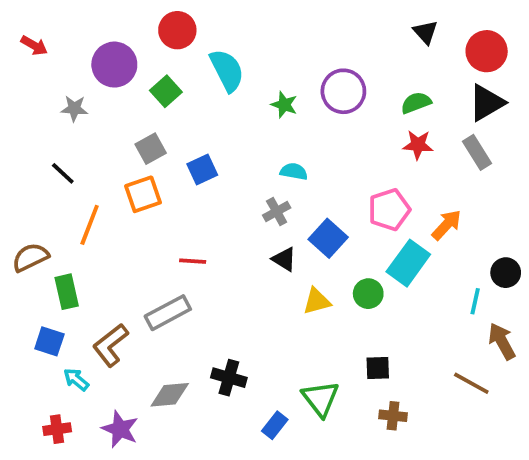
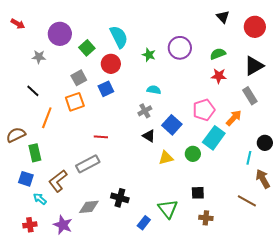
red circle: (177, 30) -> (111, 64), moved
black triangle: (487, 103) -> (254, 66), moved
gray rectangle: (477, 152) -> (250, 96), moved

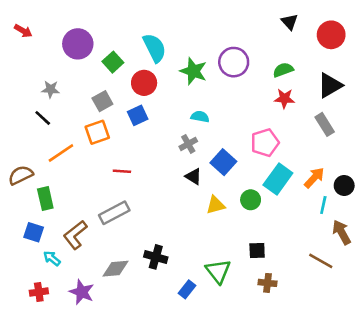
green star: (149, 55) -> (193, 71), size x1.5
gray star: (39, 57) -> (51, 89), moved
orange line: (47, 118) -> (61, 153), turned 35
orange arrow: (234, 118) -> (314, 178), moved
red line: (101, 137) -> (122, 171), moved

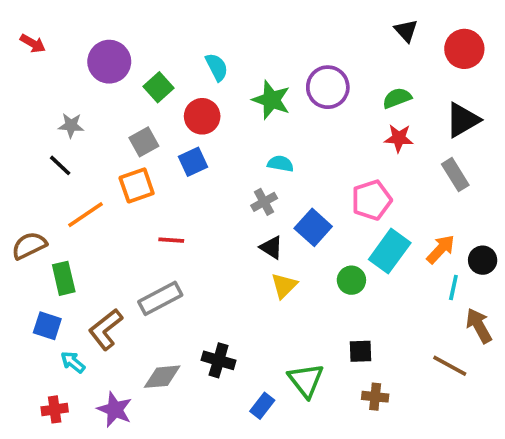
cyan semicircle: (154, 48) -> (217, 67), size x0.7
yellow triangle: (216, 205) -> (284, 286), moved, turned -30

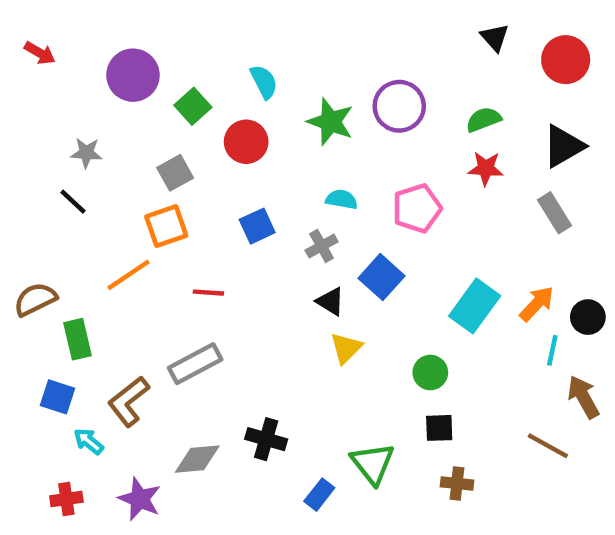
blue square: (193, 162) -> (257, 226), moved
pink pentagon: (371, 200) -> (417, 208), moved
orange line: (86, 215) -> (129, 275), moved
green circle: (351, 280) -> (430, 373), moved

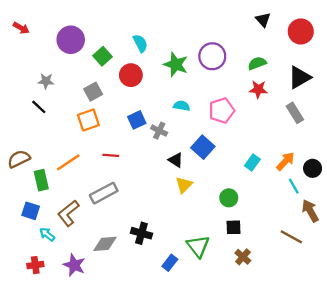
gray cross: (322, 246) -> (159, 131), moved, turned -35
orange line: (129, 275) -> (68, 162), moved
cyan rectangle: (475, 306) -> (252, 162), size x0.6
cyan line: (552, 350) -> (294, 186), turned -42
brown cross: (457, 483) -> (243, 257), turned 35

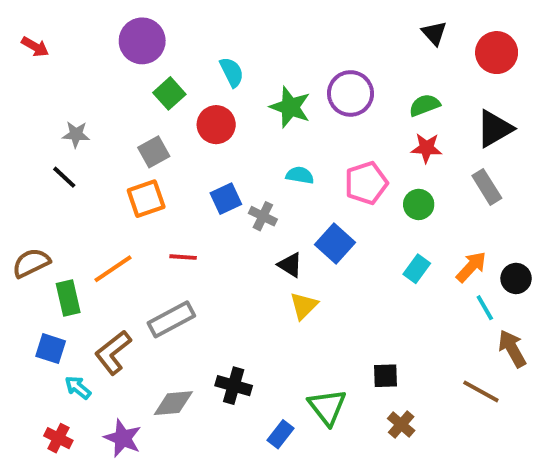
purple circle: (71, 40) -> (142, 41), moved
green circle: (229, 198) -> (419, 204), moved
red cross: (35, 265) -> (58, 438), turned 35

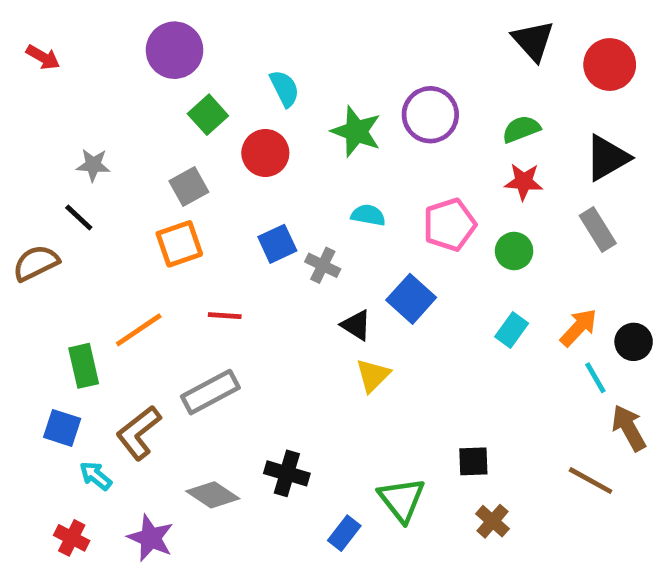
black triangle: (434, 33) -> (533, 41), size x1.4
brown semicircle: (31, 263) -> (36, 263), moved
gray diamond: (173, 403) -> (213, 495), turned 39

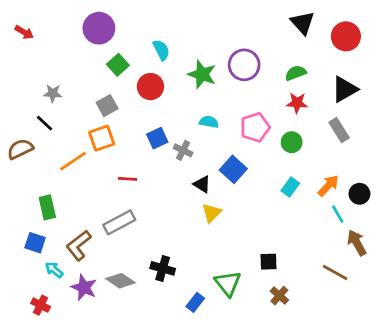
orange line: (139, 330) -> (73, 161), moved
purple star: (151, 538) -> (84, 287), moved

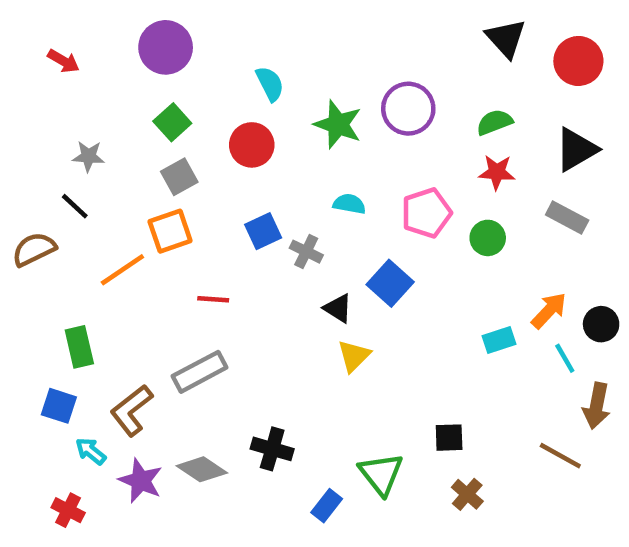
red arrow: (24, 32) -> (63, 61), moved
green square: (118, 65) -> (172, 122), moved
gray rectangle: (339, 130) -> (567, 218), turned -30
cyan rectangle: (290, 187) -> (499, 340), moved, turned 36
brown arrow: (357, 243) -> (597, 406), turned -140

